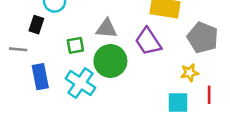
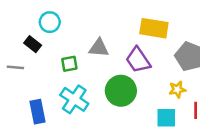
black rectangle: (36, 25) -> (33, 44), turned -70
green circle: (110, 61) -> (121, 91), moved
blue rectangle: (40, 77) -> (37, 112), moved

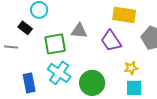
green square: (69, 64) -> (55, 44), size x1.6
yellow star: (177, 90) -> (131, 68), moved
green circle: (121, 91) -> (92, 83), moved

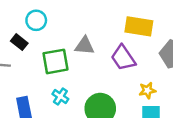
cyan cross: (59, 73) -> (60, 96), size x0.6

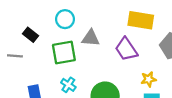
cyan circle: (36, 20) -> (65, 19), moved

